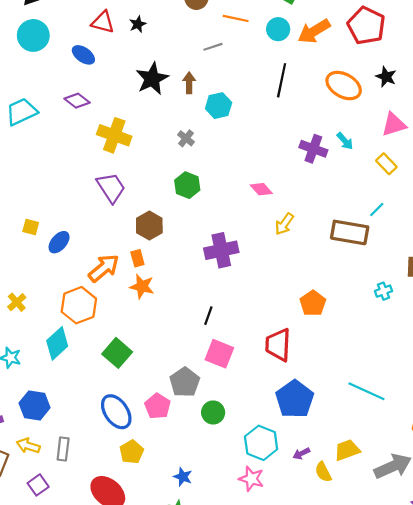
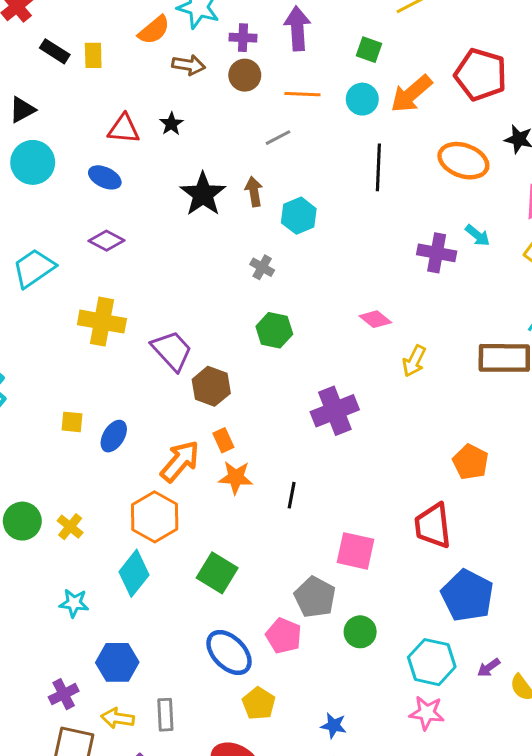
yellow cross: (114, 135) -> (102, 322), moved
brown hexagon: (149, 226) -> (211, 386), moved
black line: (208, 316) -> (292, 495), moved

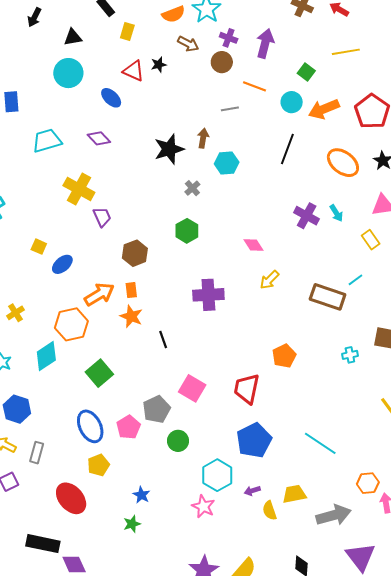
yellow rectangle: (93, 55) -> (127, 31), moved
black star: (171, 124) -> (159, 65), moved
black star: (203, 194) -> (169, 149), moved
purple trapezoid: (172, 351) -> (102, 217), moved, size x0.7
black line: (292, 495) -> (163, 339), turned -48

